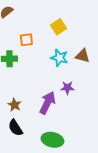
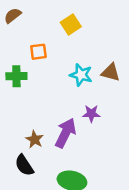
yellow square: (58, 27) -> (71, 25), moved
brown star: (14, 105) -> (35, 139), moved

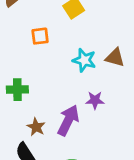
green cross: (16, 76) -> (17, 90), moved

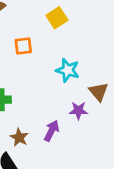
brown triangle: (115, 57) -> (99, 92), moved, turned 35
purple arrow: (68, 120) -> (52, 131), size x0.7

